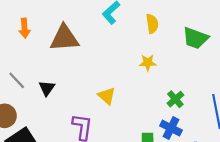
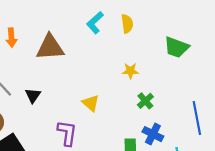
yellow semicircle: (152, 24) -> (127, 24), moved
green cross: (175, 99) -> (145, 101), moved

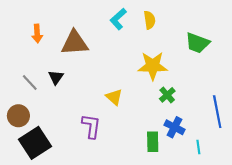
yellow star: (130, 71) -> (153, 66), size x1.8
black triangle: (33, 95) -> (56, 77), moved

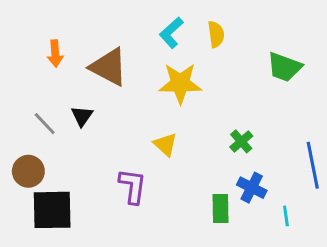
brown triangle: (75, 43) -> (109, 67), turned 32
yellow star: (153, 66) -> (180, 83), moved
black square: (35, 143) -> (52, 210), turned 32

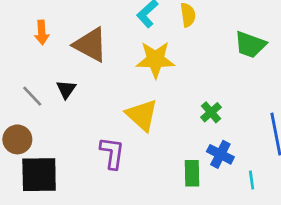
yellow triangle: (165, 144) -> (142, 115), size x1.5

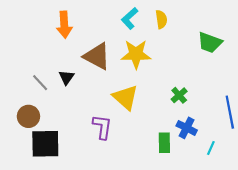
orange arrow: (42, 32) -> (64, 25), moved, size x1.4
brown triangle: (90, 45) -> (97, 56), moved
cyan line: (252, 180) -> (211, 148), turned 32

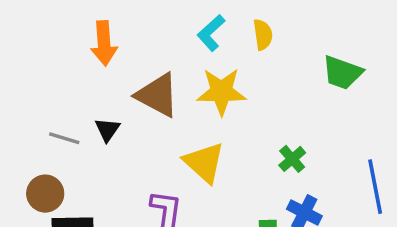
gray line: (40, 83) -> (64, 138), turned -30

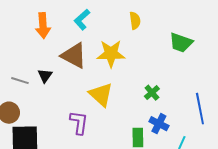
cyan L-shape: (211, 33) -> (82, 20), moved

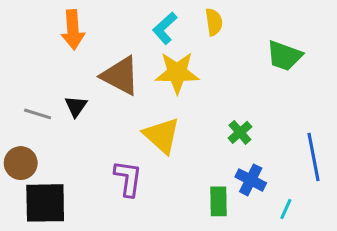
cyan L-shape: (82, 20) -> (165, 28), moved

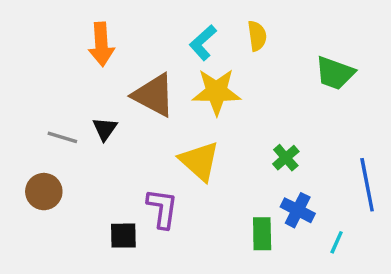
black square: (45, 203) -> (123, 236), moved, size x0.6

